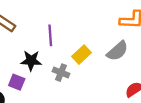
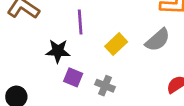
gray cross: (61, 73) -> (105, 86), moved
purple square: (17, 82) -> (73, 77), moved

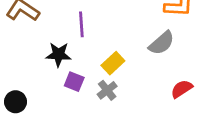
yellow rectangle: (116, 44) -> (113, 63), moved
gray cross: (105, 86) -> (107, 90), turned 30

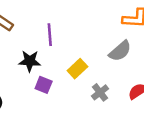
gray cross: (107, 90) -> (100, 92), moved

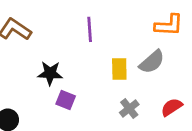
purple line: (50, 35) -> (90, 29), moved
yellow rectangle: (77, 69) -> (119, 69), moved, turned -48

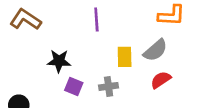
red semicircle: (172, 107) -> (161, 80), moved
gray cross: (129, 109) -> (109, 86), moved, turned 30

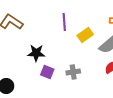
yellow rectangle: (125, 57) -> (85, 35), moved, turned 56

